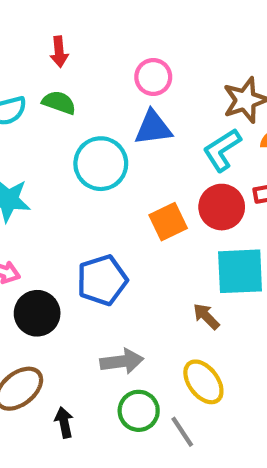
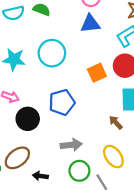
cyan circle: (101, 164) -> (52, 53), moved
black arrow: (64, 422) -> (40, 176), turned -72

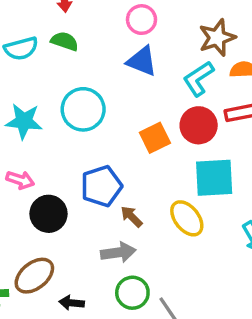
blue triangle: (90, 24) -> (142, 61), turned 30
brown arrow: (116, 122) -> (131, 217), moved
yellow ellipse: (113, 157) -> (187, 218), moved

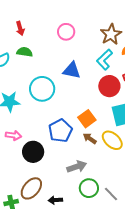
blue triangle: (142, 61) -> (72, 70), moved
orange square: (155, 138) -> (87, 119), moved
brown arrow: (131, 217) -> (90, 138), moved

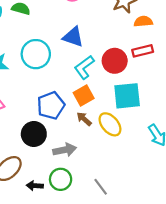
cyan L-shape: (105, 60) -> (84, 67), moved
black circle: (33, 152) -> (34, 134), moved
green circle: (89, 188) -> (61, 179), moved

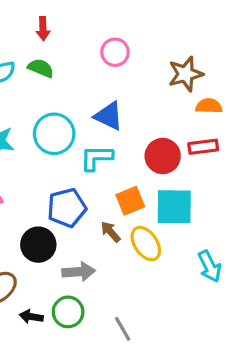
cyan L-shape: (84, 67) -> (96, 158), moved, turned 30
orange square: (84, 95) -> (130, 201), moved

